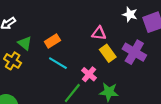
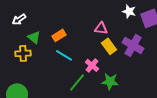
yellow cross: (13, 61) -> (23, 53), turned -35

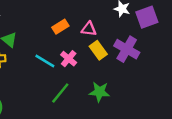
orange rectangle: (59, 35) -> (60, 27), moved
pink cross: (92, 65) -> (69, 59), moved

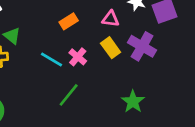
pink triangle: (89, 29) -> (111, 19), moved
green star: (99, 92) -> (133, 102), moved, turned 30

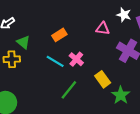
orange rectangle: (69, 21) -> (59, 35), moved
yellow rectangle: (111, 48) -> (103, 79), moved

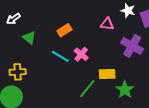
yellow cross: (12, 59) -> (18, 72), moved
yellow rectangle: (103, 79) -> (107, 74), turned -56
green line: (69, 90) -> (87, 89), moved

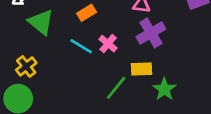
green triangle: (29, 38) -> (41, 22), size x1.5
purple cross: (132, 46) -> (151, 33), moved, turned 30
yellow cross: (18, 72) -> (26, 66), turned -35

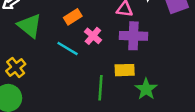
purple cross: (151, 33) -> (133, 36), turned 32
pink cross: (108, 44) -> (93, 36), moved
green line: (116, 88) -> (101, 88), turned -35

